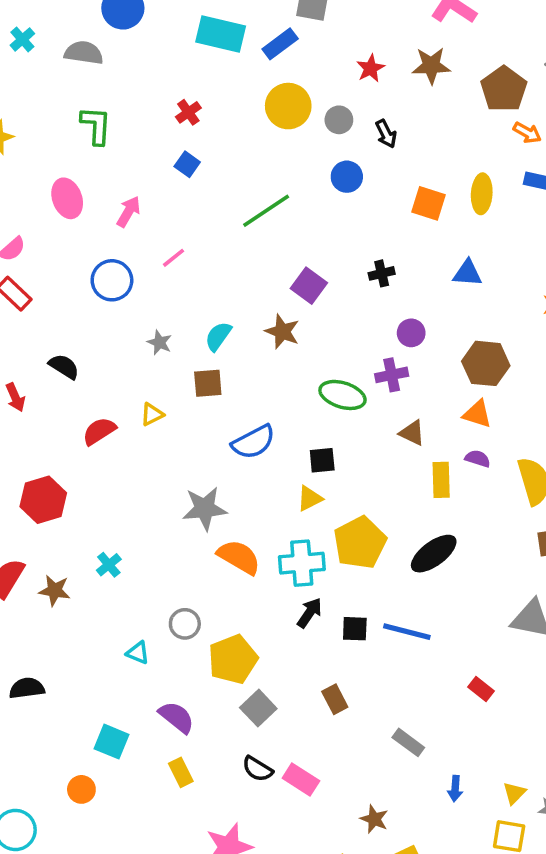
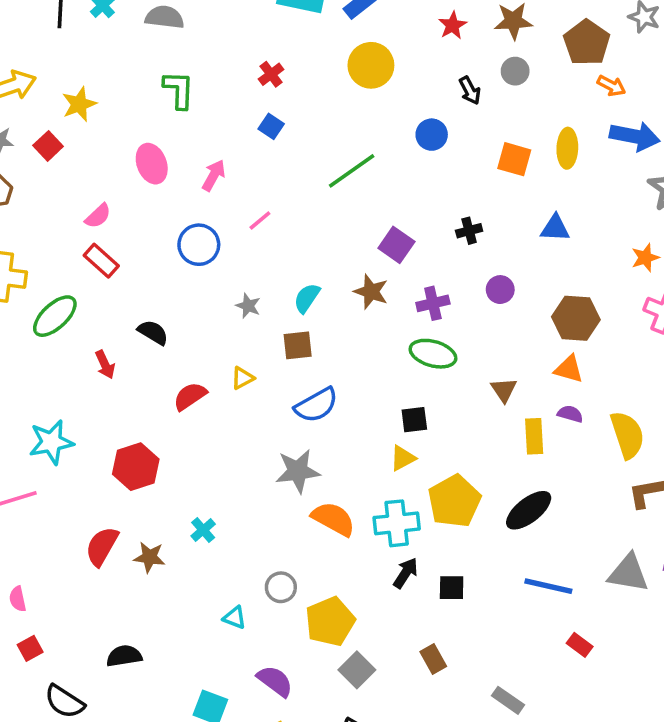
gray circle: (339, 120) -> (515, 71), moved
purple cross: (392, 375) -> (433, 303), moved
brown triangle: (412, 433) -> (504, 390), turned 32
blue semicircle: (253, 442) -> (316, 405), moved
blue line: (407, 632) -> (548, 586), moved

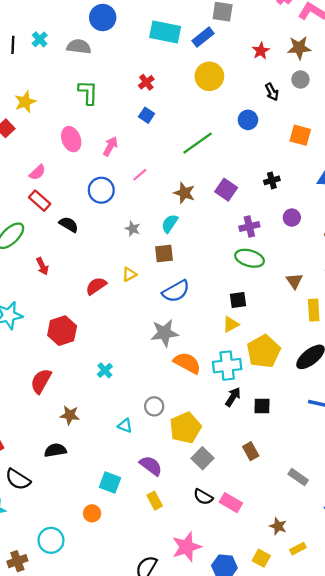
brown star: (371, 292) -> (184, 193), moved
black semicircle: (153, 332) -> (69, 224), moved
brown star: (149, 557) -> (70, 415), moved

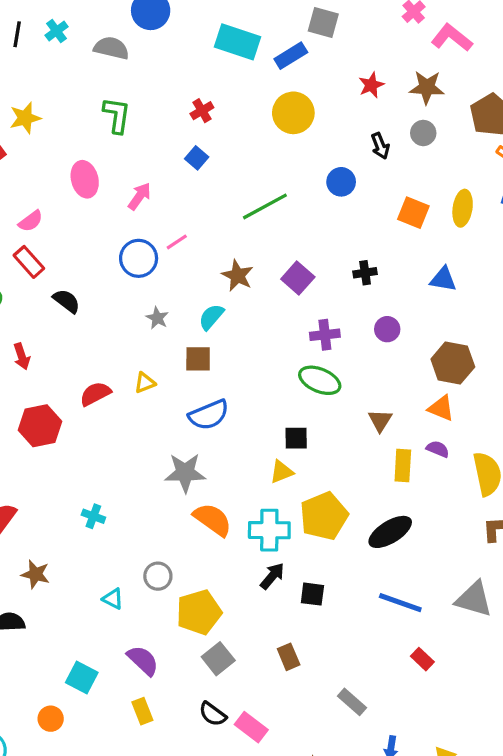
blue circle: (101, 190) -> (139, 258), moved
red hexagon: (62, 331) -> (40, 426), moved
cyan cross: (105, 370) -> (93, 516), turned -35

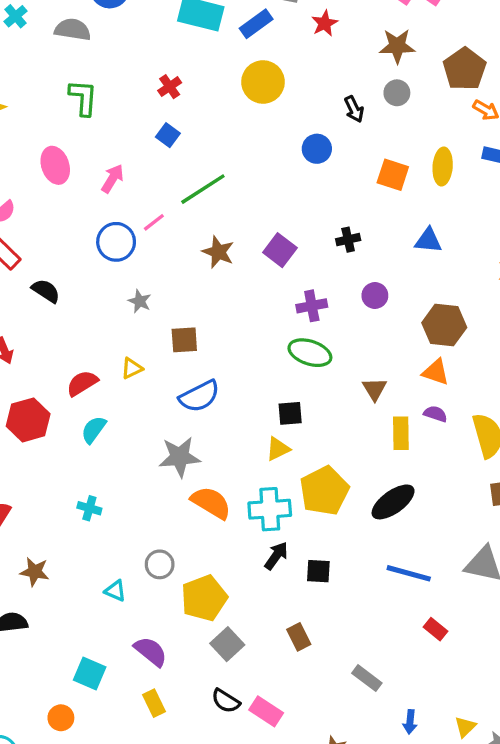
red star: (371, 85) -> (325, 23), moved
green line: (265, 206) -> (203, 189), moved
cyan semicircle: (211, 317) -> (94, 430), moved

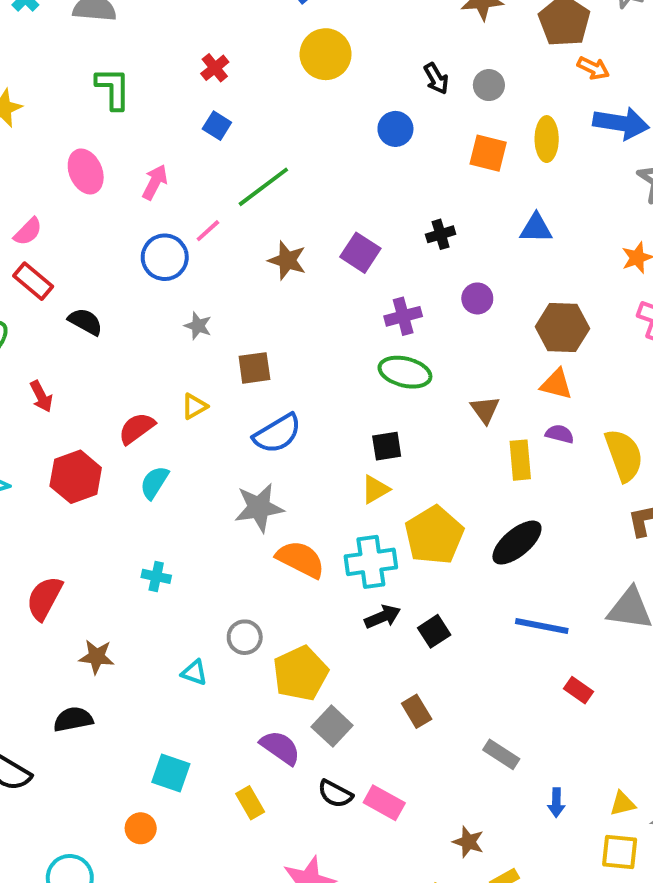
gray circle: (397, 93) -> (489, 85), moved
black arrow: (276, 556) -> (383, 617), turned 36
black square: (318, 571) -> (434, 631), turned -32
purple semicircle: (151, 652) -> (280, 748), moved
yellow triangle: (465, 727) -> (622, 804), turned 35

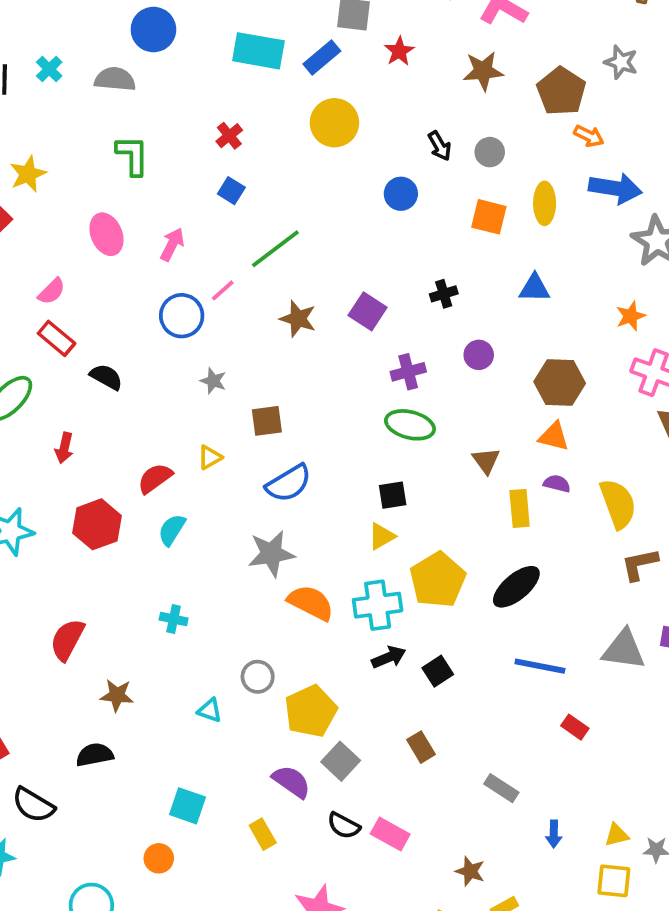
red arrow: (41, 396) -> (64, 448), turned 40

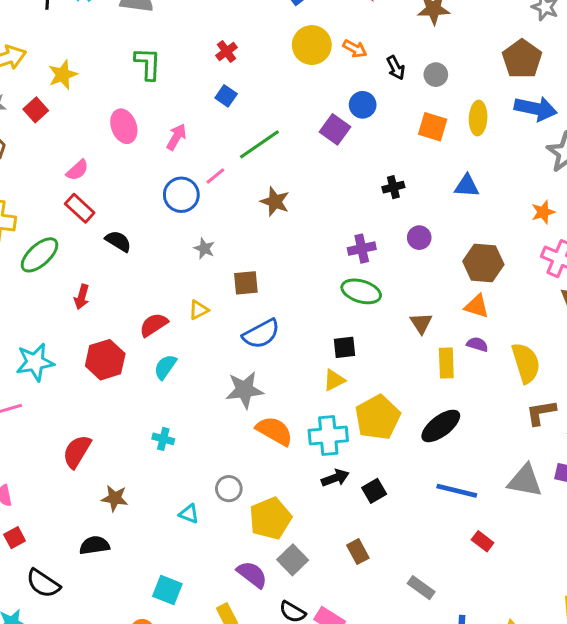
brown pentagon: (561, 91) -> (522, 59), moved
orange arrow: (589, 136) -> (355, 49), moved
purple square: (368, 311) -> (335, 129), moved

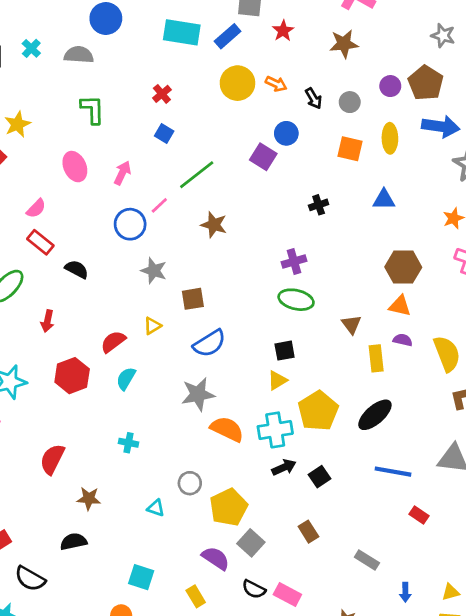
purple circle: (419, 238) -> (390, 86), moved
gray star: (204, 248) -> (154, 271), size x1.4

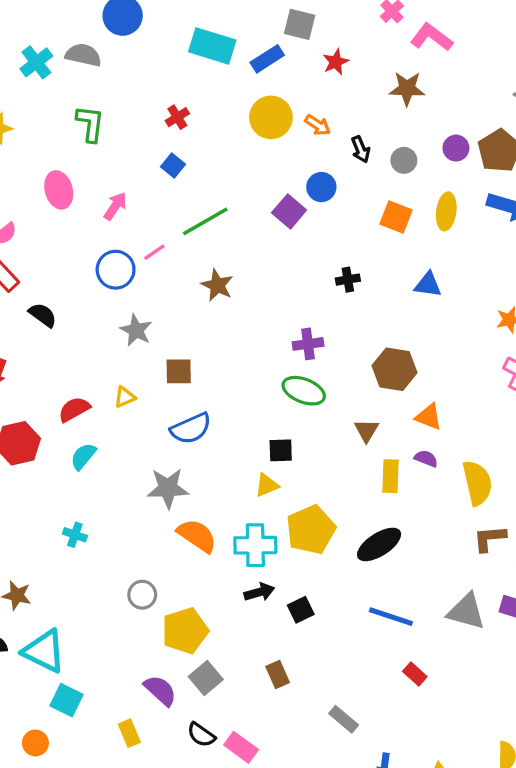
cyan cross: (31, 48) -> (36, 62), moved, size x1.4
brown hexagon: (403, 267) -> (394, 369), moved
cyan triangle: (156, 508) -> (44, 651), moved, size x2.0

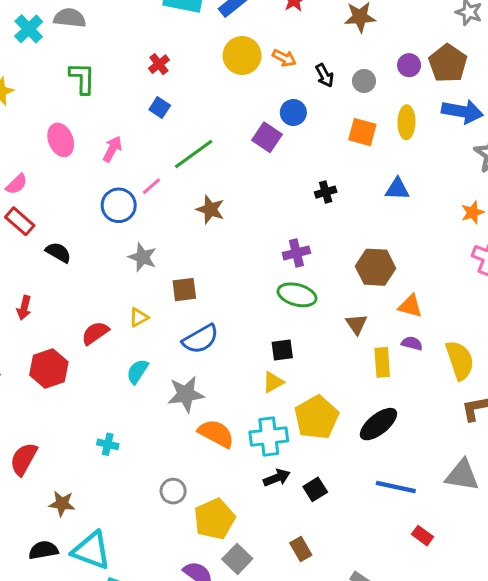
cyan semicircle: (83, 456) -> (137, 371), moved

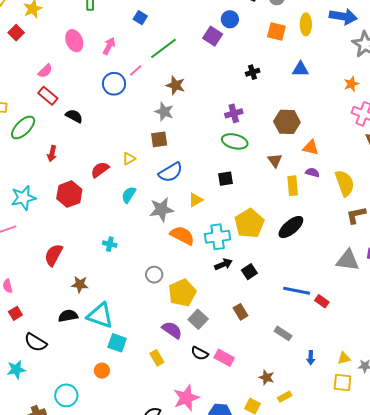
gray star: (143, 257) -> (164, 112), moved
yellow triangle: (273, 382) -> (196, 200), moved
blue line: (396, 487) -> (297, 291), moved

